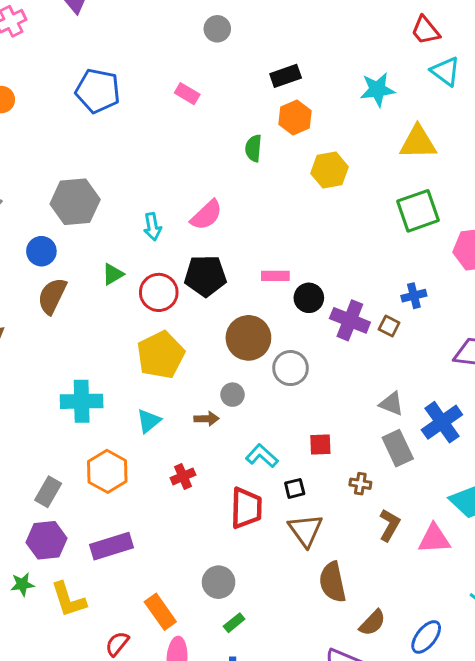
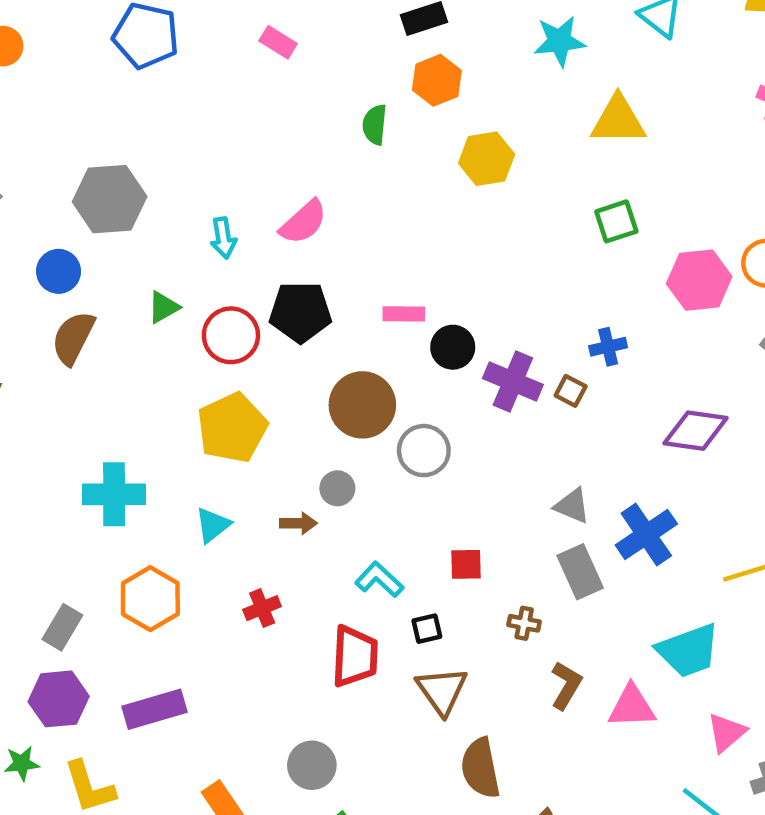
green square: (418, 211) -> (616, 221), size x0.7

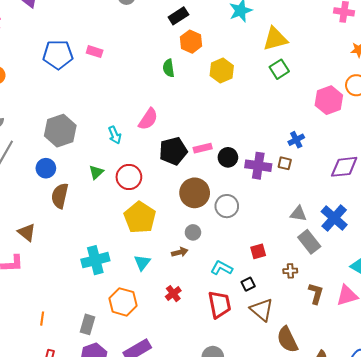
pink rectangle: (278, 42) -> (95, 52), moved
green square: (616, 221) -> (279, 69), moved
black pentagon: (300, 312) -> (173, 151), moved

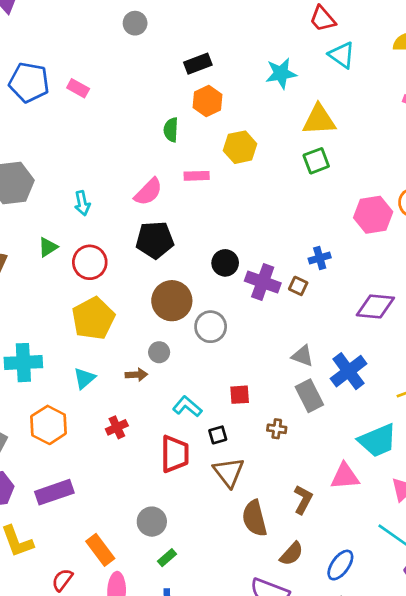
pink semicircle: (148, 119) -> (148, 192), moved
pink rectangle: (203, 148) -> (197, 176), moved
brown L-shape: (316, 293) -> (303, 499), moved

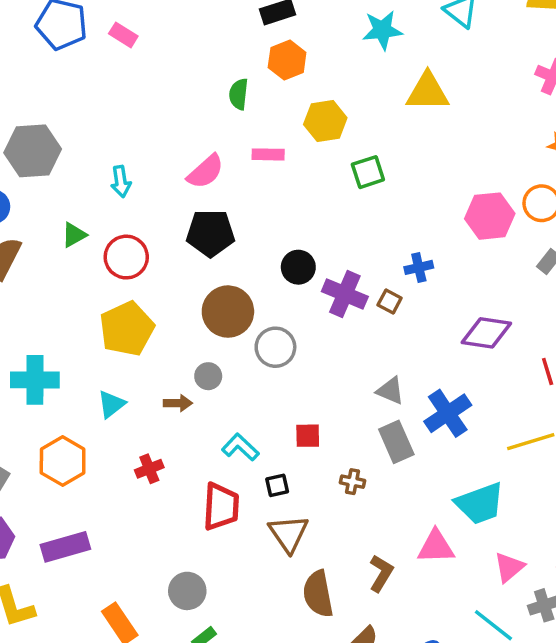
green square: (316, 161) -> (368, 172), moved

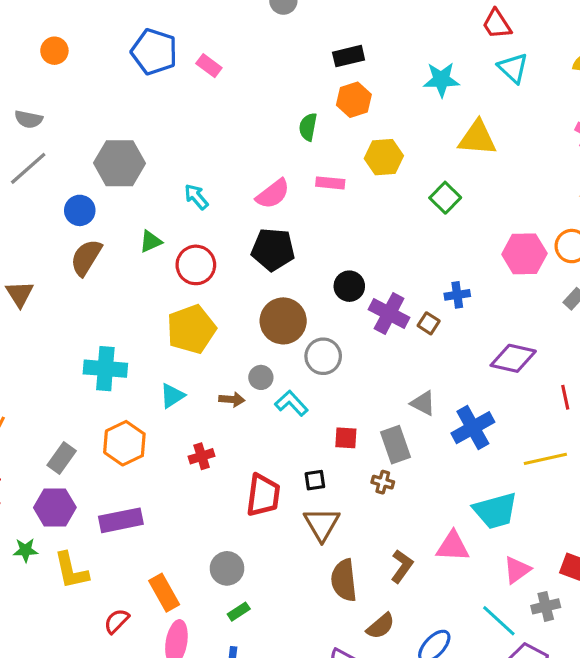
green square: (368, 172) -> (445, 198), moved, turned -32
cyan arrow: (121, 181) -> (196, 197), turned 144
gray rectangle: (396, 442) -> (395, 445), moved
cyan L-shape: (240, 447) -> (291, 403), moved

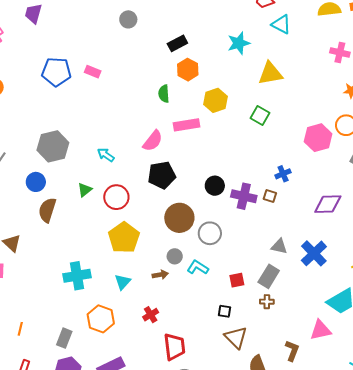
pink rectangle: (330, 183) -> (186, 125), size x1.4
gray rectangle: (395, 445) -> (269, 276), turned 65
black square: (315, 480) -> (225, 311), turned 32
red trapezoid: (263, 495) -> (174, 347), moved

